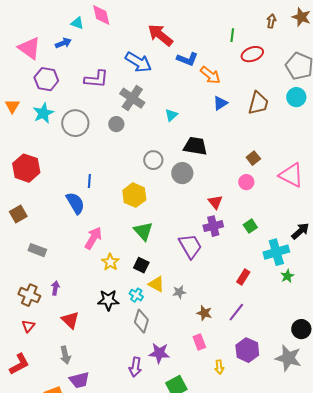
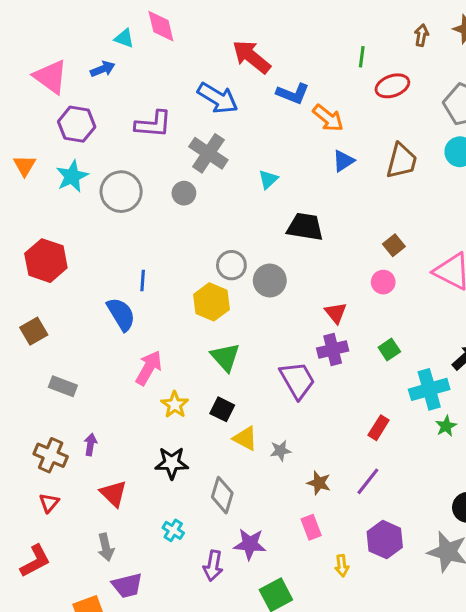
gray circle: (153, 160) -> (231, 265), moved
gray circle: (182, 173) -> (270, 281), moved
cyan cross: (136, 295) -> (173, 530), moved

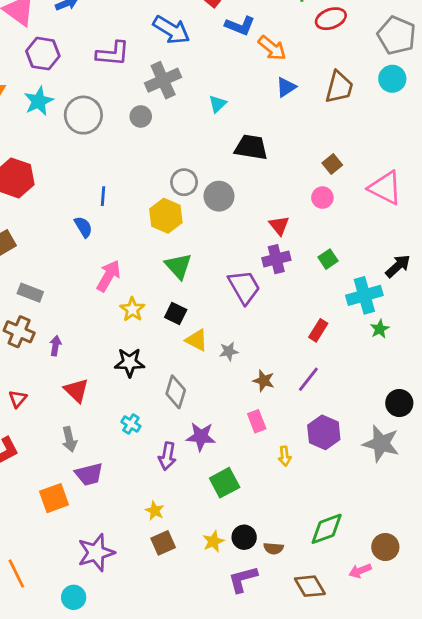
gray cross: (208, 153) -> (163, 80), turned 32
blue semicircle: (121, 314) -> (83, 227), size x0.7
brown cross: (51, 455) -> (19, 332), moved

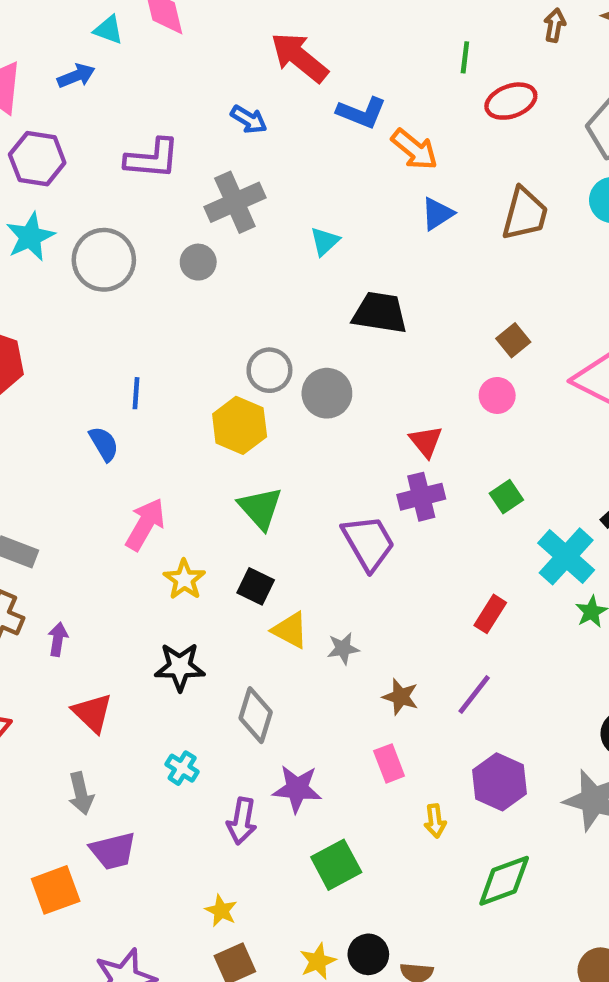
blue arrow: (171, 30) -> (249, 119), size x0.6
cyan cross: (364, 295) -> (566, 556), turned -32
green diamond: (327, 529) -> (504, 881), moved

